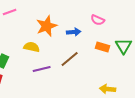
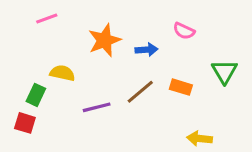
yellow semicircle: (32, 47) -> (62, 73), moved
orange rectangle: (103, 47) -> (181, 87), moved

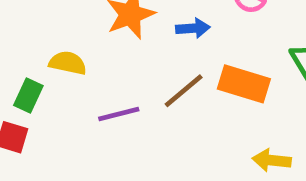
orange rectangle: (181, 87) -> (244, 84), size x1.5

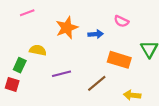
brown line: (184, 91) -> (97, 83), moved

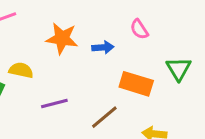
pink semicircle: (121, 21) -> (139, 29), turned 32
orange star: (67, 28) -> (62, 38), turned 30

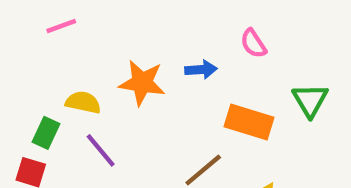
orange star: (62, 38) -> (142, 83), moved
purple line: (54, 104) -> (101, 150), moved, turned 64

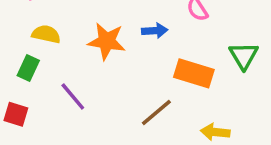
yellow semicircle: (83, 102) -> (46, 34), moved
green rectangle: (46, 133) -> (28, 68), moved

